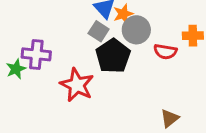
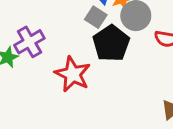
purple cross: (36, 54) -> (29, 42), turned -36

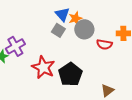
black pentagon: (111, 43) -> (70, 74), moved

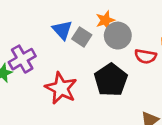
blue triangle: (62, 14) -> (62, 30), moved
black pentagon: (70, 74) -> (111, 80), moved

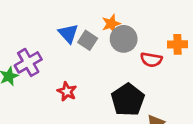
black pentagon: (111, 80) -> (128, 100), moved
red star: (61, 88) -> (67, 91), size x0.6

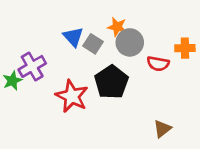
orange star: (111, 24) -> (117, 27), turned 30
red star: (67, 91) -> (72, 96), size x1.6
black pentagon: (128, 100) -> (111, 82), moved

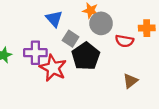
gray square: (93, 44) -> (71, 39), moved
purple cross: (32, 66) -> (35, 53), moved, turned 30
brown triangle: (162, 129) -> (130, 81), moved

